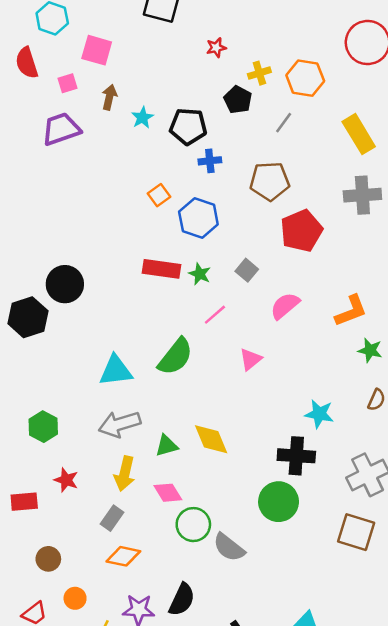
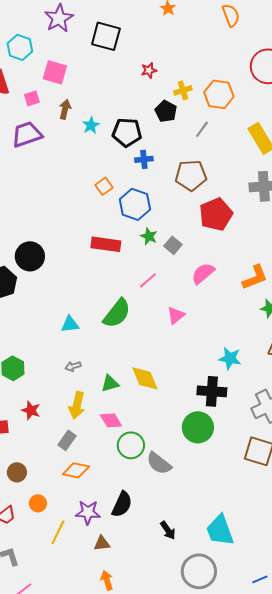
green star: (200, 274) -> (149, 236), moved
cyan triangle: (116, 371) -> (70, 324), size x0.7
gray arrow: (120, 424) -> (73, 366), size x0.5

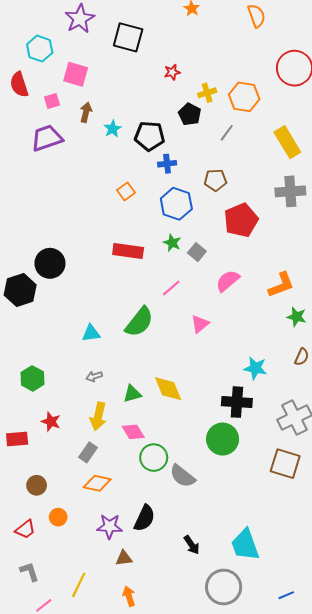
brown pentagon: (191, 175) -> (215, 180), size x0.7
blue hexagon: (135, 204) -> (176, 204), moved
yellow line: (58, 532) -> (79, 585), moved

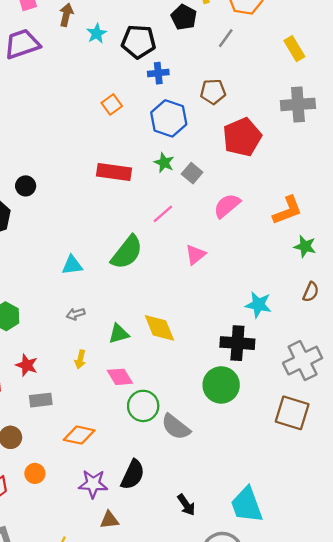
yellow rectangle: (287, 142) -> (294, 49), size x0.7
black circle: (50, 263) -> (26, 186), size x0.6
yellow arrow: (98, 416) -> (80, 359), size x0.6
gray rectangle: (88, 452) -> (41, 400), moved, turned 48

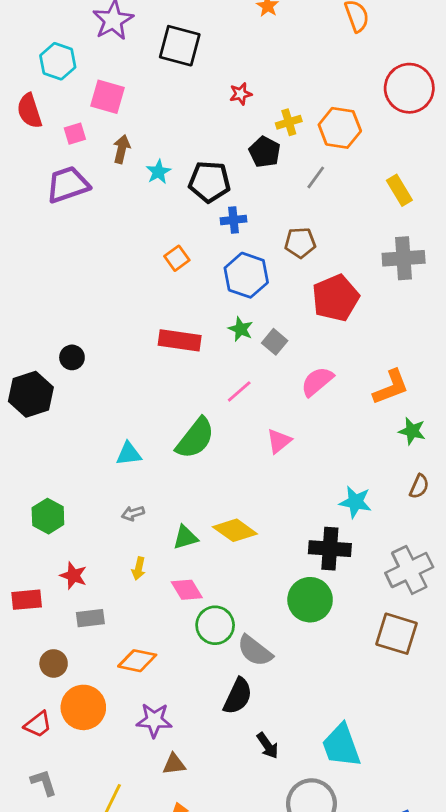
yellow diamond: (159, 328) -> (235, 530), turned -32
orange circle: (35, 473) -> (83, 707), size x1.8
black semicircle: (133, 475) -> (238, 696), moved

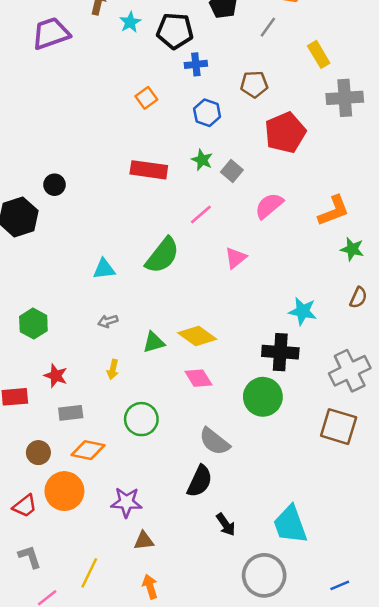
yellow rectangle: (399, 190) -> (319, 54), moved
blue hexagon: (246, 275) -> (207, 113), size x0.7
pink diamond: (187, 590) -> (198, 378), moved
green circle: (215, 625) -> (141, 419), moved
orange diamond: (137, 661) -> (88, 450), moved

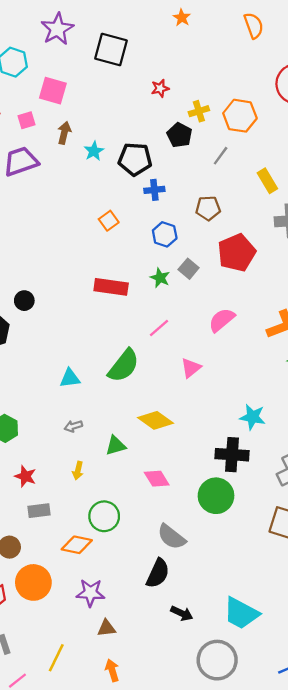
gray square: (232, 171) -> (189, 269), moved
yellow diamond: (197, 336) -> (156, 420), moved
orange diamond: (88, 450) -> (77, 545), moved
black arrow: (226, 525) -> (182, 613), turned -30
cyan trapezoid: (290, 525) -> (241, 613), turned -42

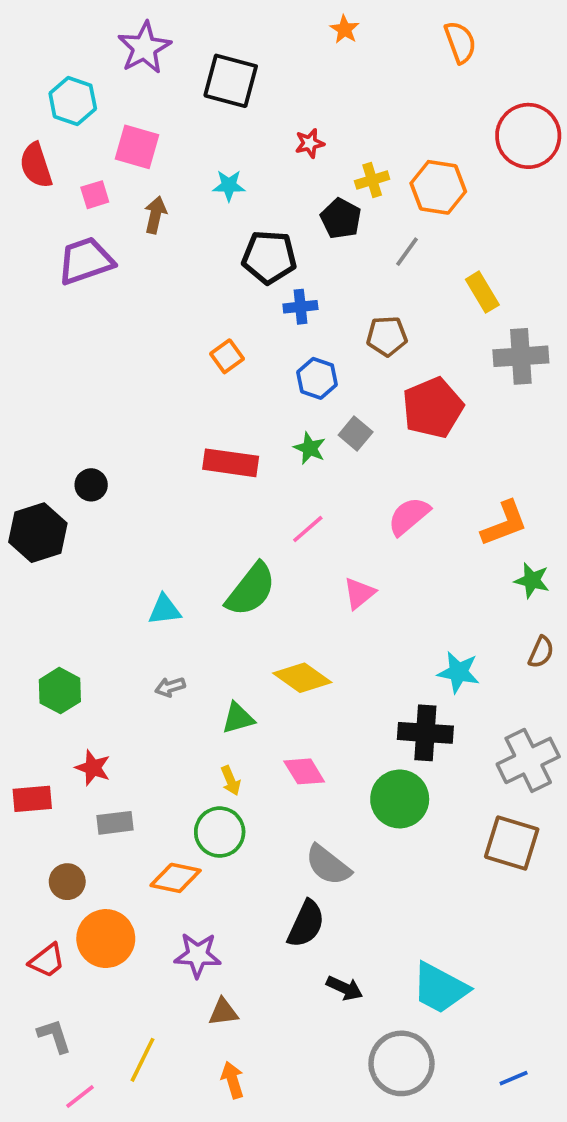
cyan star: (94, 151) -> (229, 186), moved, turned 30
yellow arrow: (78, 471) -> (231, 781), moved, turned -36

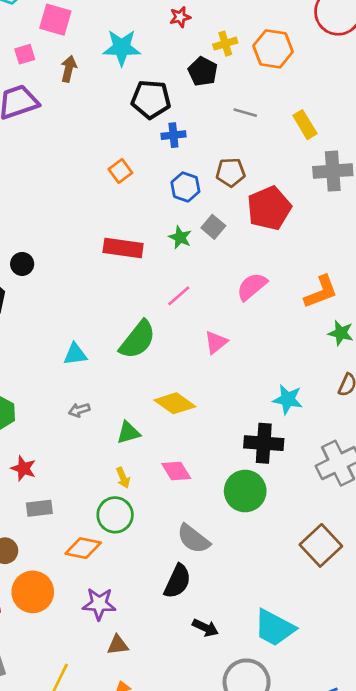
cyan star: (229, 186) -> (122, 48), size x1.6
gray line: (407, 252) -> (245, 113), moved, turned 70
brown pentagon: (387, 336) -> (231, 172), moved
brown square: (512, 843) -> (321, 545), moved, turned 30

